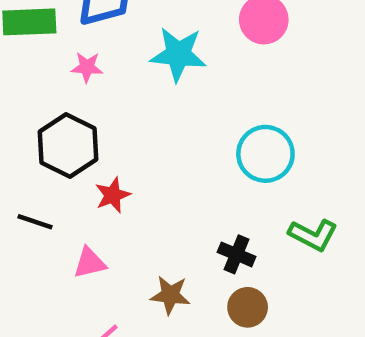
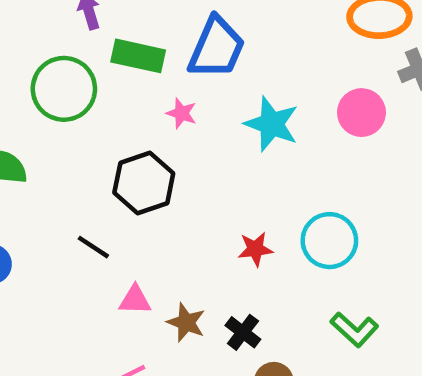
red star: (113, 195) -> (255, 249), moved
black cross: (237, 254) -> (243, 332), moved
brown star: (170, 295) -> (186, 323), moved

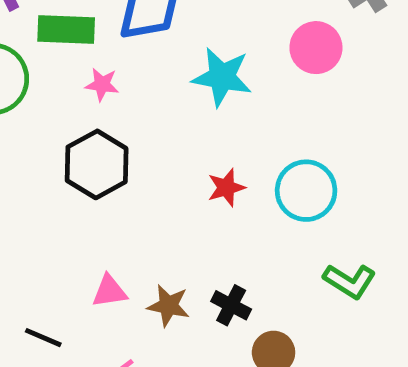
pink star: (182, 113) -> (102, 84), moved
black line: (93, 247) -> (43, 338), moved
red star: (255, 249) -> (226, 188), moved

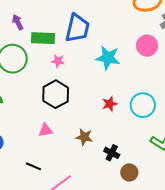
pink triangle: (109, 291) -> (46, 130), moved
brown star: (168, 306) -> (84, 137), moved

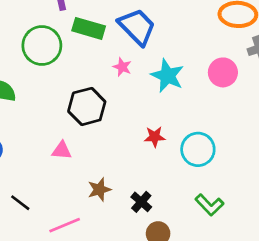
blue trapezoid: (77, 28) -> (137, 27), turned -72
pink star: (58, 61) -> (122, 67), moved
brown star: (84, 137) -> (99, 190), moved, turned 30
black line: (33, 166) -> (20, 203), moved

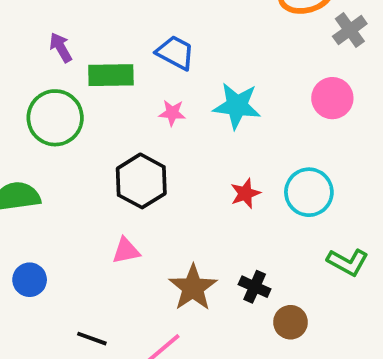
blue trapezoid: (137, 27) -> (175, 53), size x0.7
pink circle: (223, 72) -> (332, 98), moved
brown star: (99, 190) -> (193, 288), size x1.4

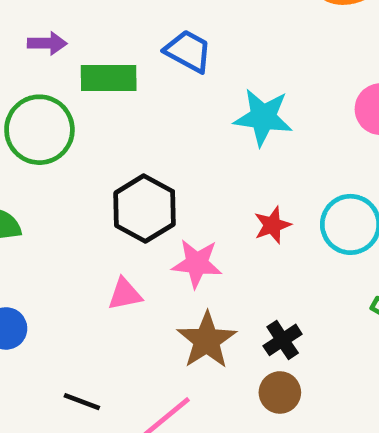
purple arrow: (61, 47) -> (47, 43), turned 120
pink star: (172, 113) -> (197, 263), moved, size x1.5
black cross: (255, 287) -> (283, 340), turned 32
brown circle: (290, 322) -> (280, 392), moved

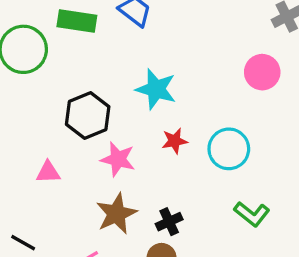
cyan star: (263, 117) -> (156, 89), moved
pink triangle: (125, 294) -> (48, 172), moved

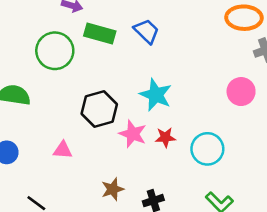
pink star: (118, 159) -> (133, 134), moved
brown star: (116, 214) -> (113, 189), size x0.7

